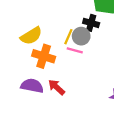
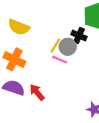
yellow semicircle: (31, 36) -> (19, 27), moved, turned 45
orange cross: (44, 56) -> (14, 59), moved

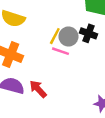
black cross: (79, 36) -> (88, 33), moved

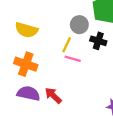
gray circle: (68, 37) -> (79, 25), moved

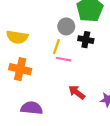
purple semicircle: (28, 93) -> (32, 108), moved
red arrow: (53, 95) -> (77, 92), moved

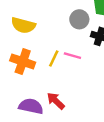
yellow line: (56, 47) -> (54, 58), moved
red arrow: (77, 92) -> (56, 101), moved

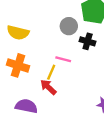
yellow line: (54, 58) -> (51, 72), moved
red arrow: (56, 101) -> (48, 87), moved

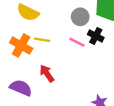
pink line: (63, 59) -> (77, 42), moved
yellow line: (51, 72) -> (42, 40), moved, turned 63

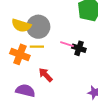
gray circle: (80, 17) -> (38, 27), moved, size x1.5
black cross: (96, 36) -> (79, 48), moved

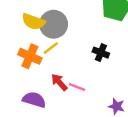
pink line: (67, 44) -> (77, 87), moved
yellow line: (37, 47) -> (51, 48), turned -40

